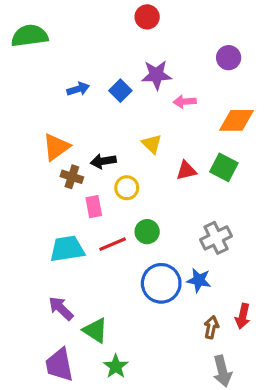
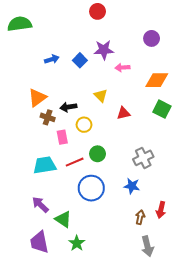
green square: (224, 167) -> (162, 109), moved
blue circle: (161, 283) -> (91, 188), moved

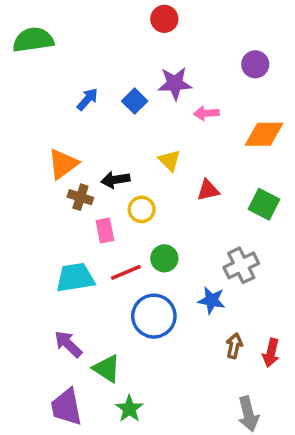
blue arrow: (52, 59) -> (87, 99), turned -32
green square: (162, 109) -> (264, 204), moved
blue star: (132, 186) -> (212, 300), moved
brown arrow: (140, 217) -> (234, 346), moved

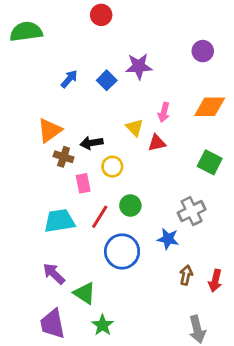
red circle: (164, 19) -> (101, 15), moved
pink arrow: (206, 113) -> (164, 112), moved, turned -72
red triangle: (208, 190) -> (157, 143), moved
red line: (126, 272) -> (100, 217), turned -35

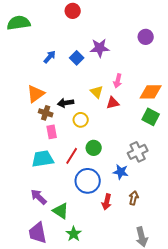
orange diamond: (210, 107) -> (151, 92), moved
pink rectangle: (83, 183) -> (52, 132), moved
red arrow: (215, 281) -> (107, 202), moved

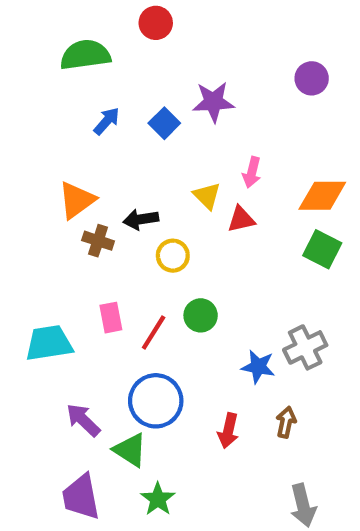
green semicircle: (19, 23) -> (85, 55), moved
pink rectangle: (52, 132) -> (111, 318), moved
gray cross: (138, 152) -> (305, 347), moved
cyan trapezoid: (43, 159) -> (49, 343), moved
blue circle: (88, 181) -> (156, 401), moved

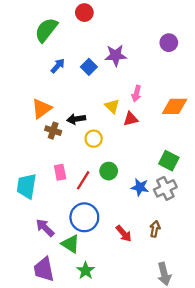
green semicircle: (85, 55) -> (46, 30), turned -44
green square: (322, 249) -> (169, 161), moved
cyan trapezoid: (49, 343) -> (27, 186), turned -72
blue star: (258, 367) -> (140, 187), moved
red arrow: (228, 431) -> (124, 233), turned -54

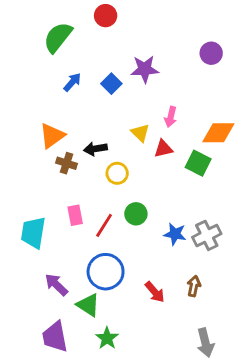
green square: (169, 161) -> (198, 163), moved

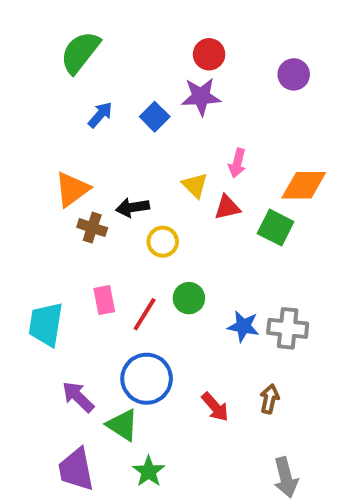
red circle: (106, 16) -> (209, 54), moved
gray cross: (207, 236) -> (288, 328), turned 32

